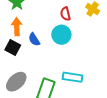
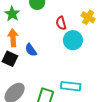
cyan circle: (61, 35) -> (73, 40), moved

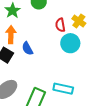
yellow cross: (88, 17) -> (79, 21), moved

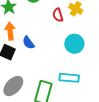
cyan circle: (70, 43) -> (74, 44), moved

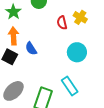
cyan rectangle: (69, 78) -> (70, 86), turned 48

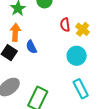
yellow cross: (80, 17) -> (83, 29), moved
cyan rectangle: (70, 86) -> (81, 89), moved

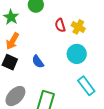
orange arrow: (15, 32) -> (12, 41), turned -144
blue semicircle: (31, 47) -> (38, 62), moved

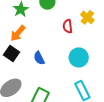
yellow cross: (78, 27) -> (87, 17), moved

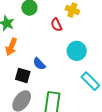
black square: (11, 53) -> (23, 75), moved

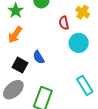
cyan circle: (77, 51) -> (79, 43), moved

